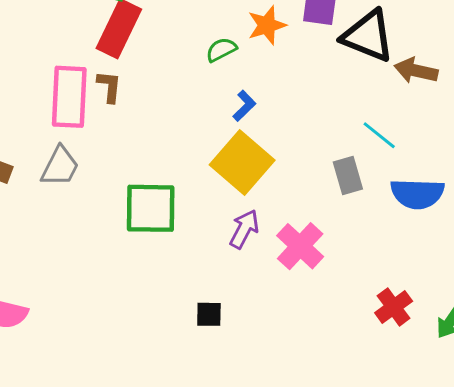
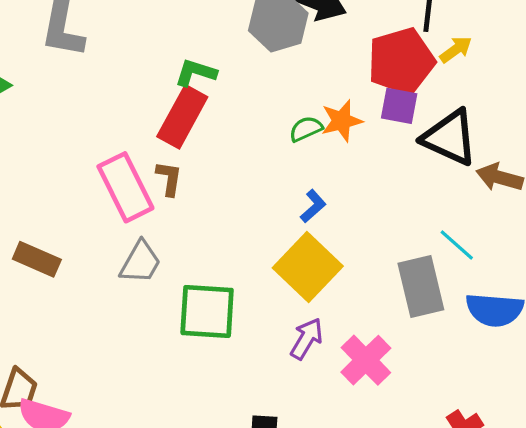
green semicircle: (221, 50) -> (306, 129), moved
pink rectangle: (69, 97) -> (125, 187), turned -32
gray trapezoid: (60, 166) -> (140, 262), moved
gray rectangle: (348, 175) -> (421, 287), size x1.5

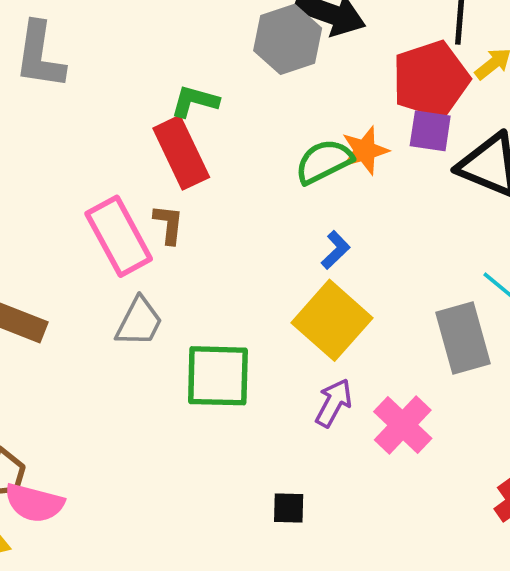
red rectangle: (182, 117) -> (181, 153), turned -52
green semicircle: (306, 129) -> (324, 161), size x1.5

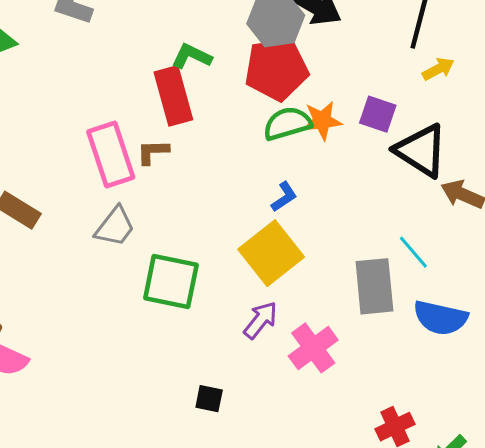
red pentagon: (431, 79) -> (276, 69), moved
brown L-shape: (169, 224) -> (153, 152), turned -108

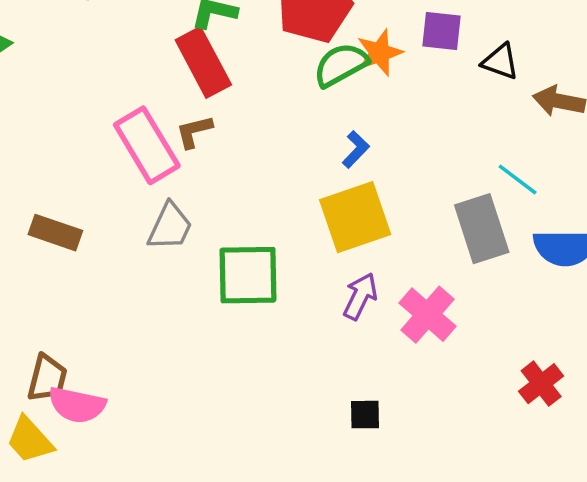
black triangle: (421, 151) -> (500, 62), size x0.6
yellow square: (271, 253) -> (355, 217), turned 32
black square: (209, 399) -> (365, 415), moved

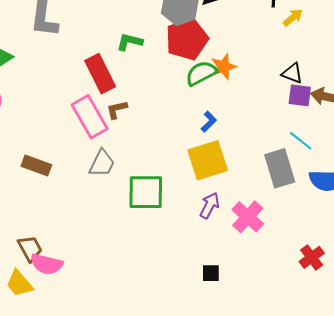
purple square: (442, 31) -> (300, 95), moved
red rectangle: (203, 62) -> (100, 74), moved
brown trapezoid: (47, 378) -> (30, 248), turned -44

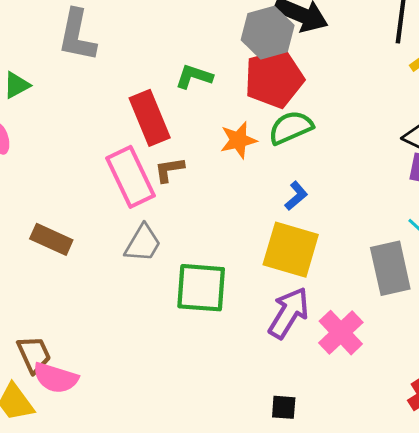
orange star: (223, 67) -> (238, 140), moved
yellow square: (208, 160) -> (291, 250), turned 30
purple arrow: (210, 205) -> (289, 313), size x1.4

